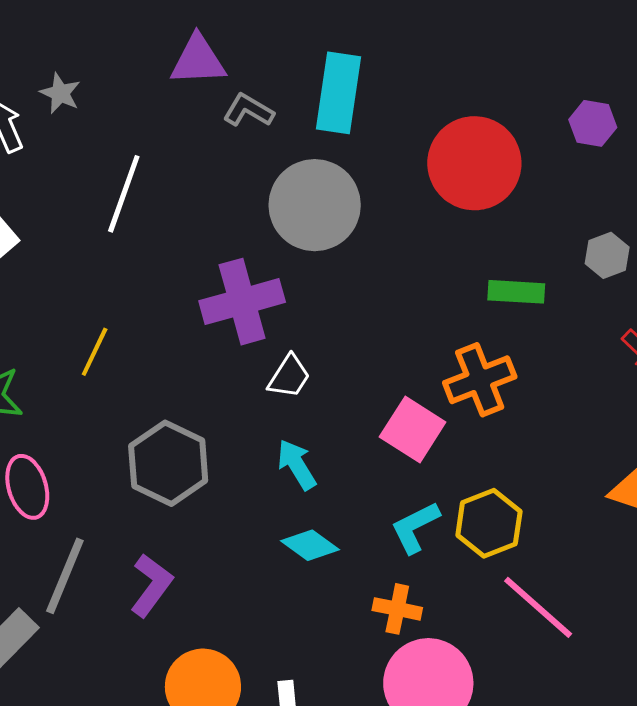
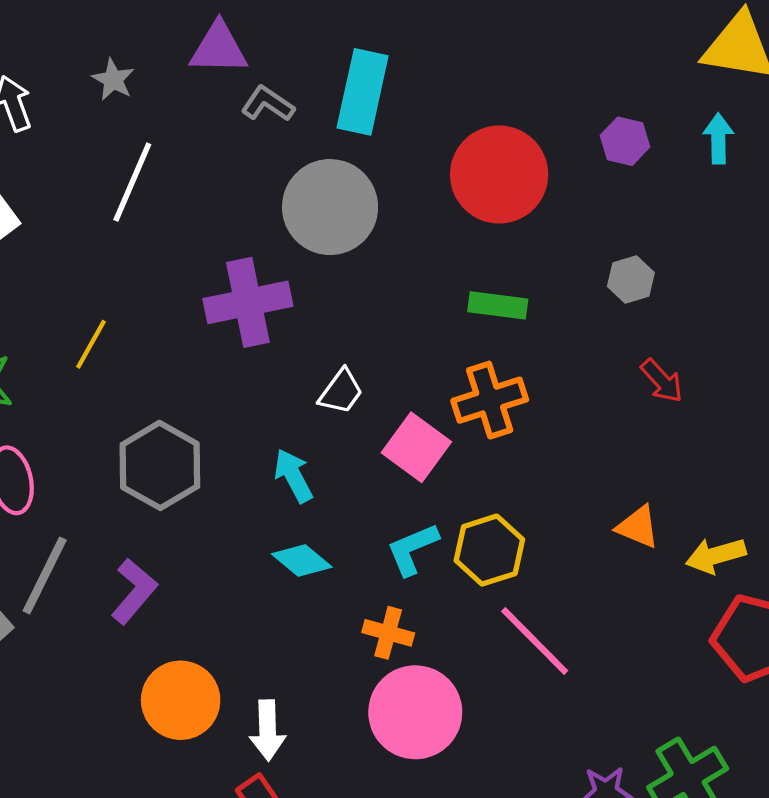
gray star: (60, 93) -> (113, 80), moved
green rectangle: (516, 292) -> (498, 305), moved
white trapezoid: (289, 376) -> (341, 392), moved

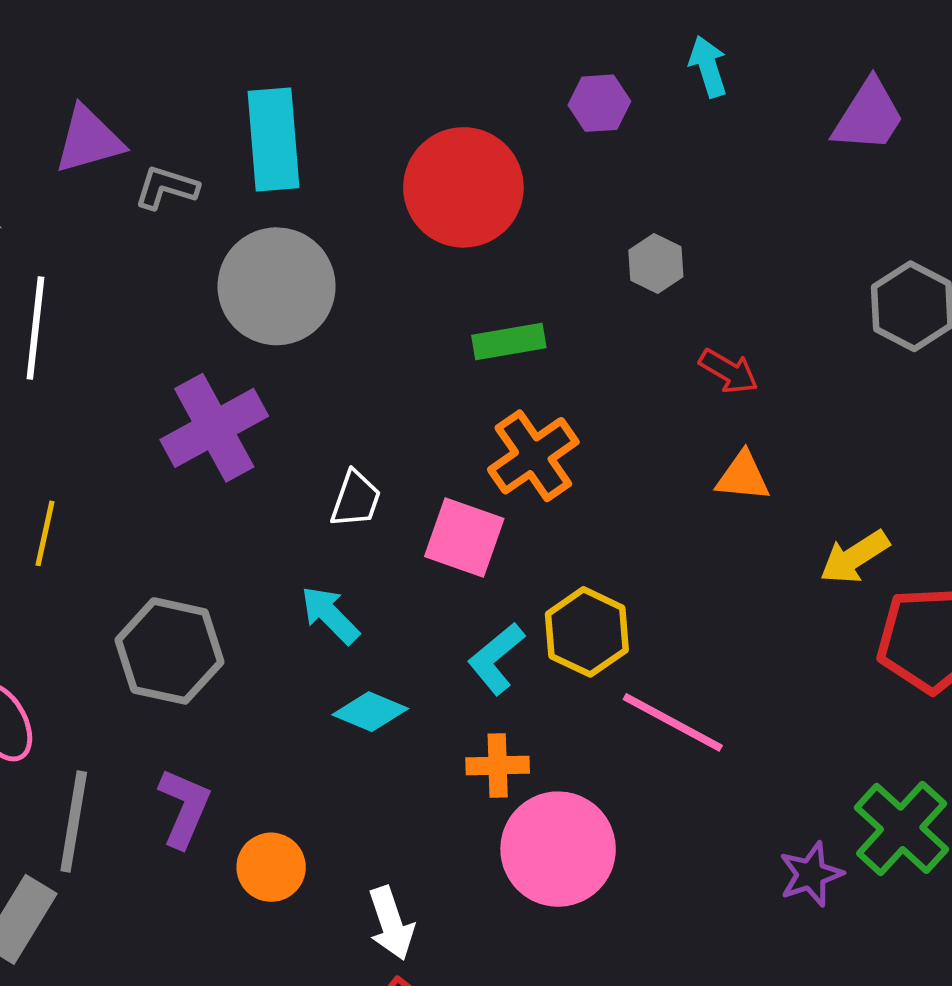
orange triangle: (638, 527) -> (743, 477), moved
orange circle: (181, 700) -> (271, 867), moved, size x0.7

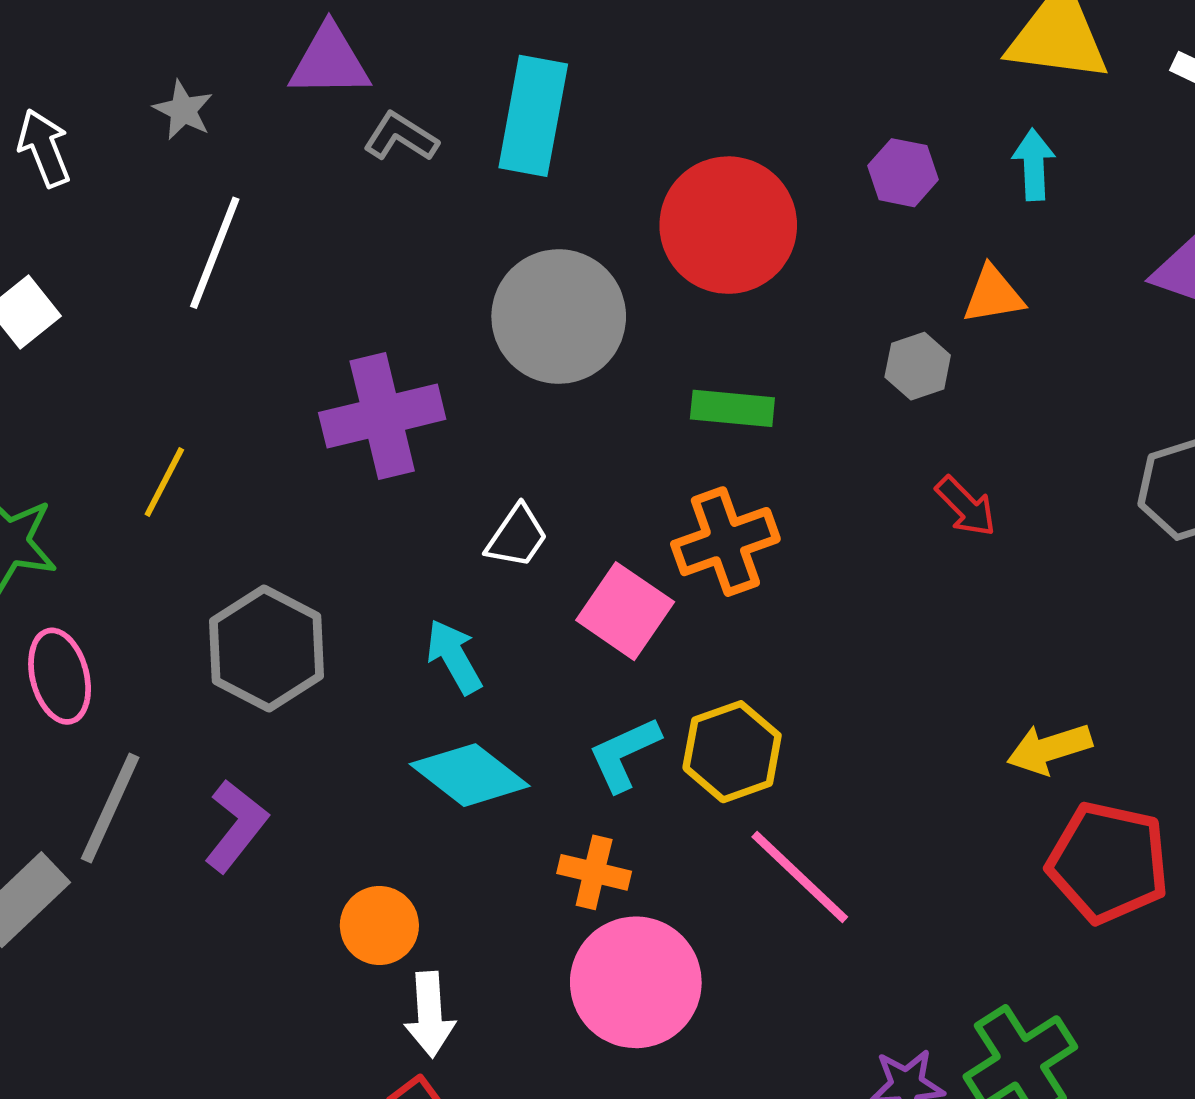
gray circle: (277, 286) -> (559, 317), moved
orange triangle: (743, 477) -> (993, 295), moved, turned -30
cyan diamond: (370, 712) -> (470, 775), size x1.4
orange circle: (271, 867) -> (379, 925), moved

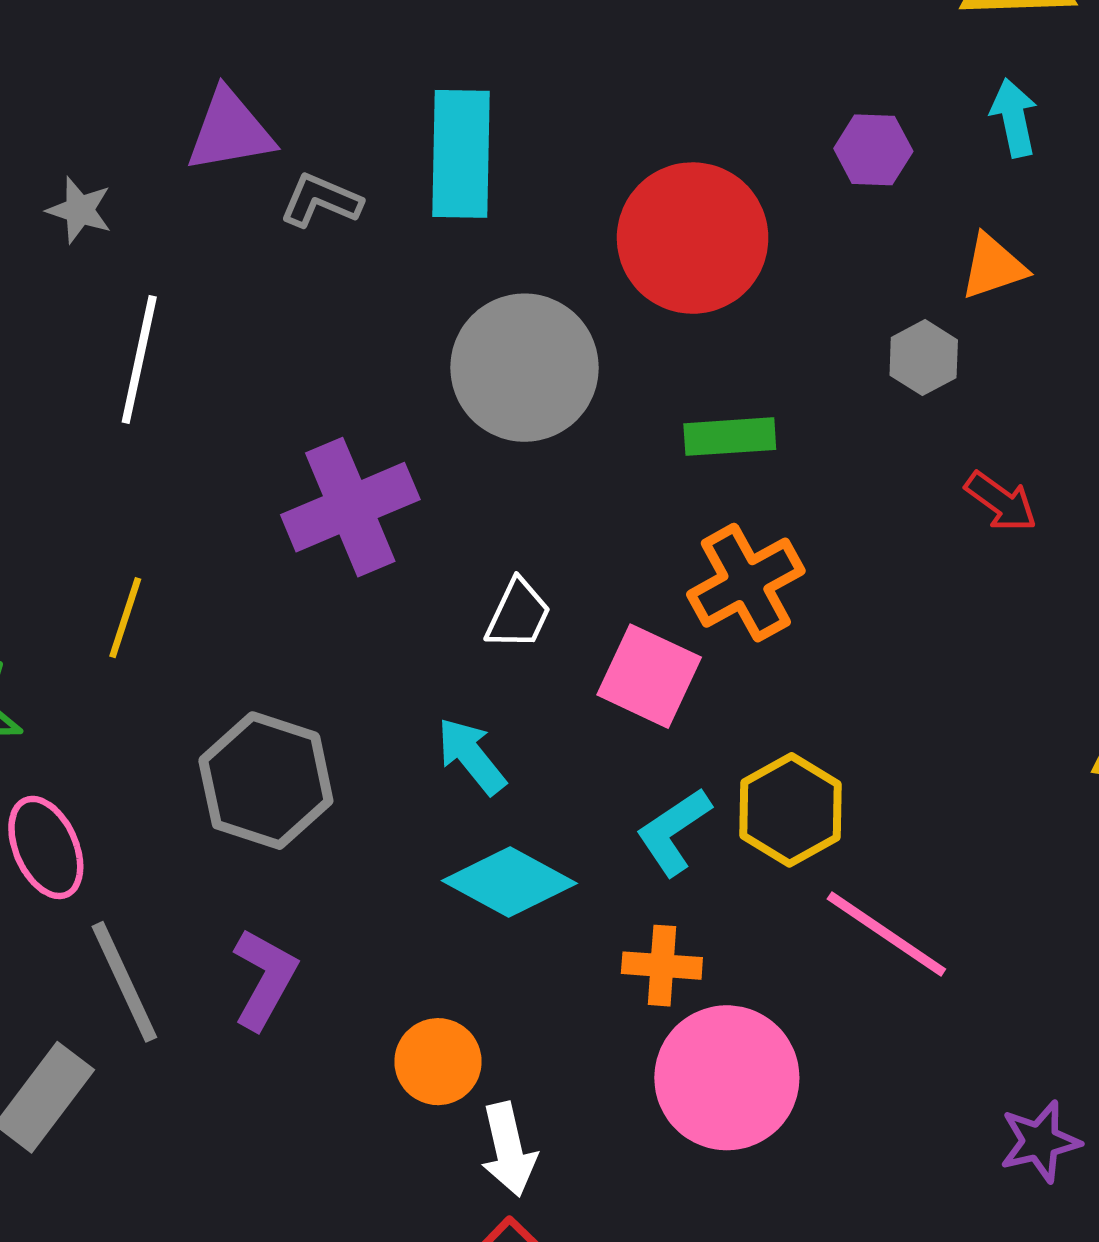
gray line: (110, 808) -> (124, 982), turned -40

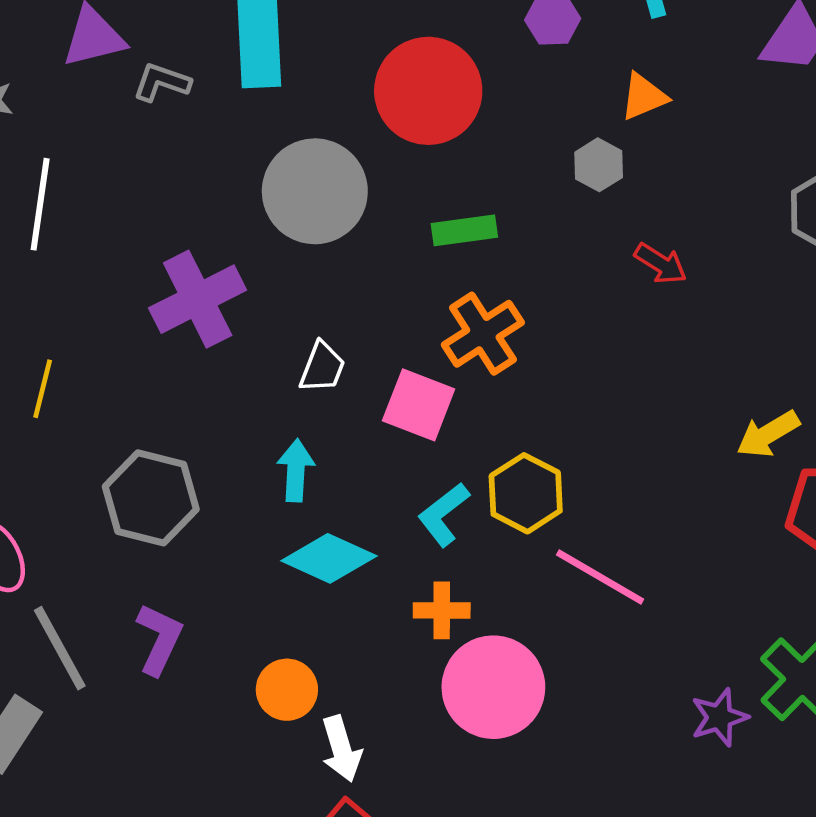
cyan arrow: (471, 756) -> (296, 470), turned 46

